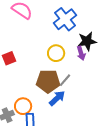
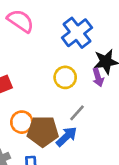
brown pentagon: (48, 81) -> (43, 131), moved
orange circle: (23, 106) -> (22, 122), moved

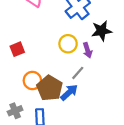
purple arrow: (98, 77) -> (87, 50), moved
brown pentagon: (43, 131) -> (50, 88), turned 30

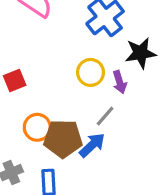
brown pentagon: (50, 88) -> (63, 139), turned -30

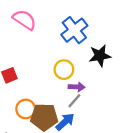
purple arrow: (120, 82) -> (77, 87), moved, turned -70

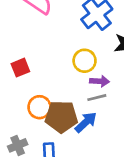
gray line: (74, 101) -> (97, 98), turned 35

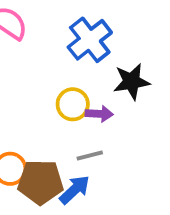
purple arrow: (100, 81) -> (99, 114), moved

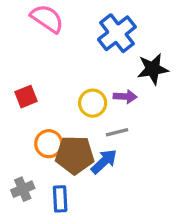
yellow circle: (73, 104) -> (93, 103), moved

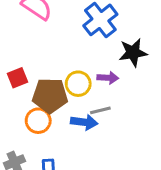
brown pentagon: (75, 155) -> (50, 96), moved
blue arrow: (104, 162) -> (84, 122), moved, turned 50

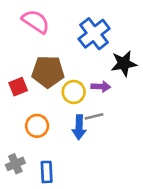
brown pentagon: (50, 96) -> (48, 72), moved
blue arrow: (84, 122) -> (79, 127), turned 85

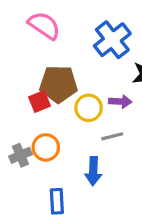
red square: (18, 87) -> (39, 101), moved
blue arrow: (79, 127) -> (93, 171), moved
gray cross: (15, 164) -> (20, 155), moved

